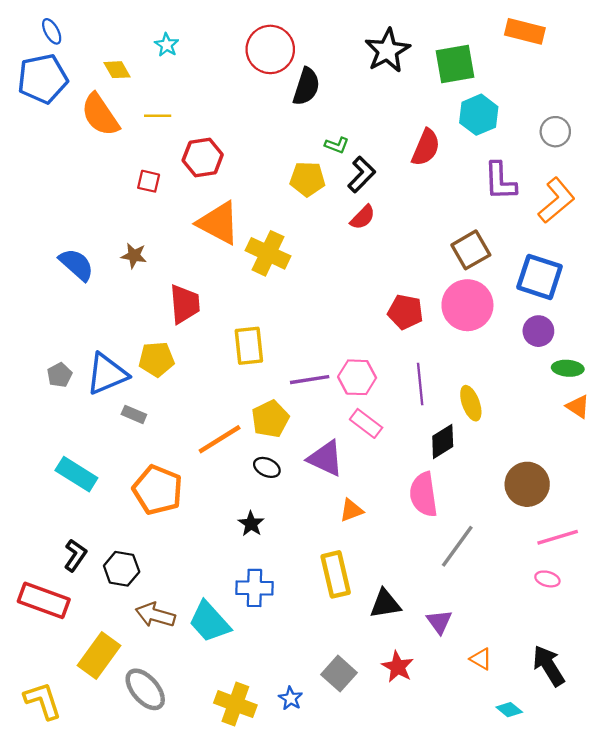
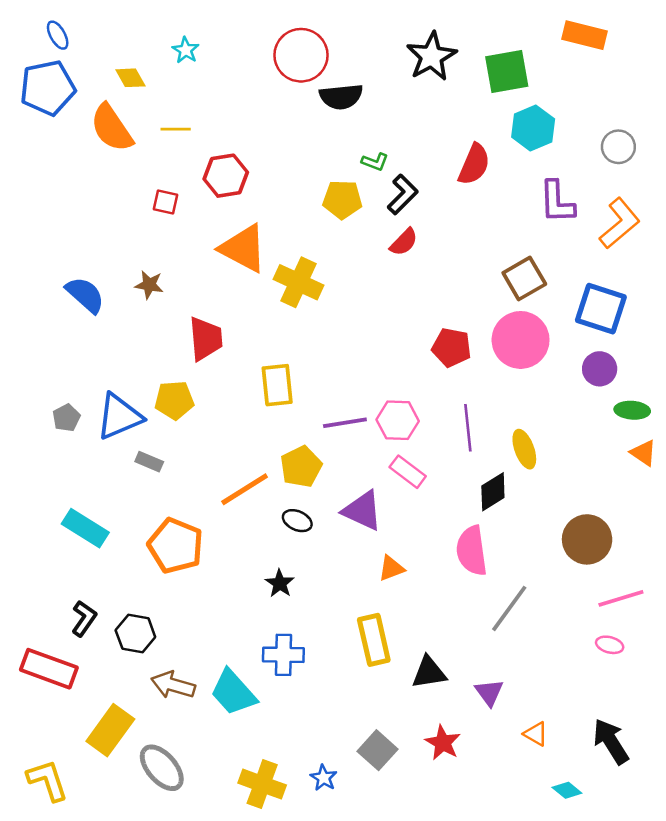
black semicircle: (306, 87) -> (341, 97), turned 66

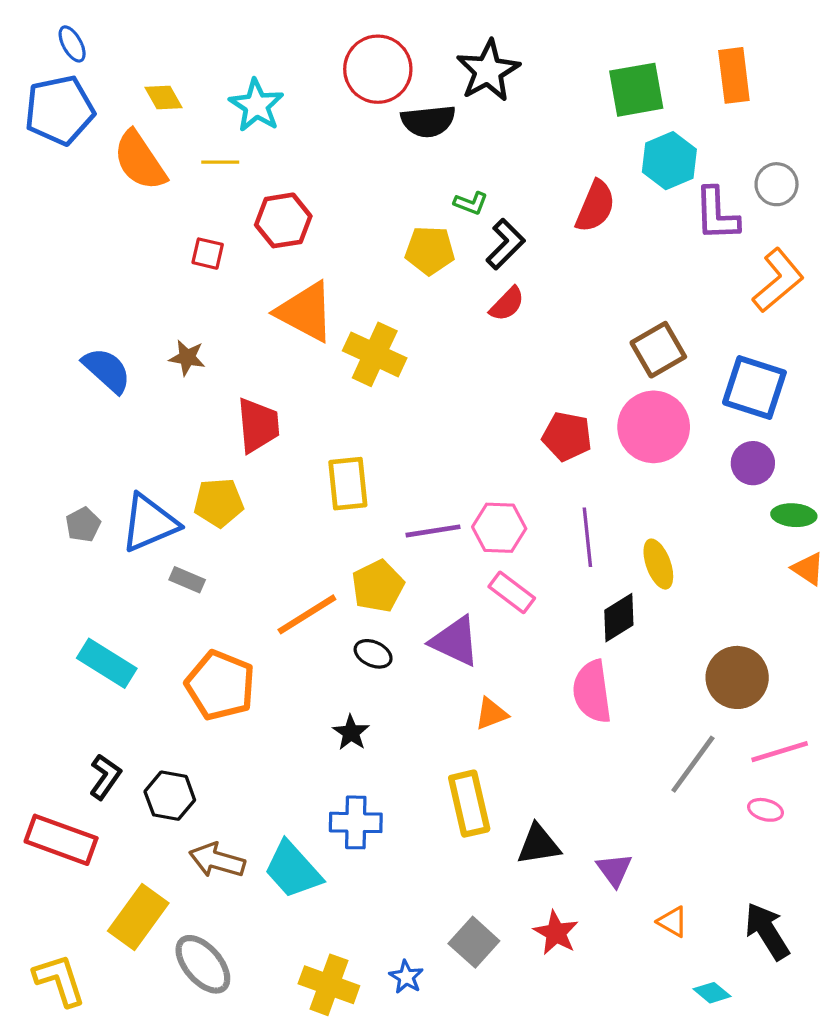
orange rectangle: (585, 35) -> (734, 75), moved, turned 69
cyan star: (186, 50) -> (256, 105), moved, size x1.6
black star: (431, 56) -> (488, 71), moved
purple L-shape: (557, 202) -> (717, 214), moved
gray line: (509, 608) -> (693, 764), moved

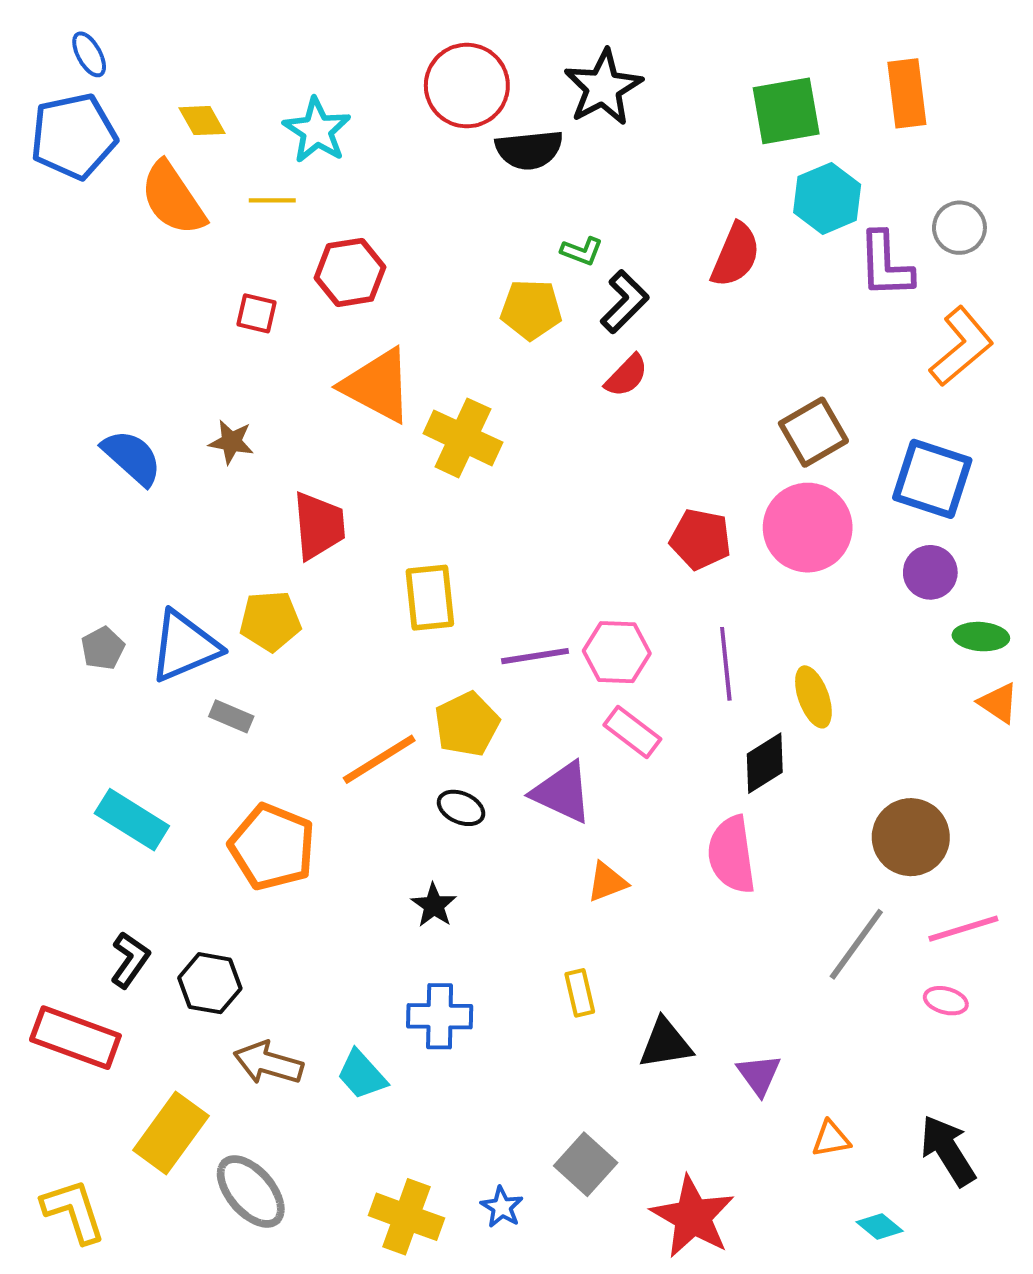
yellow rectangle: (469, 804) -> (580, 993), size x0.6
cyan trapezoid: (293, 870) -> (362, 1075), size x0.7
orange triangle: (673, 922) -> (831, 1139), turned -40
red star: (556, 933) -> (693, 1217), moved, size x1.5

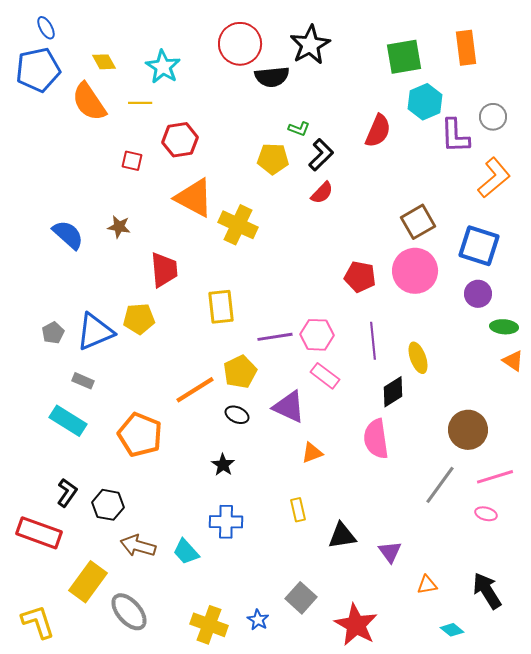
gray rectangle: (231, 716) -> (83, 381), moved

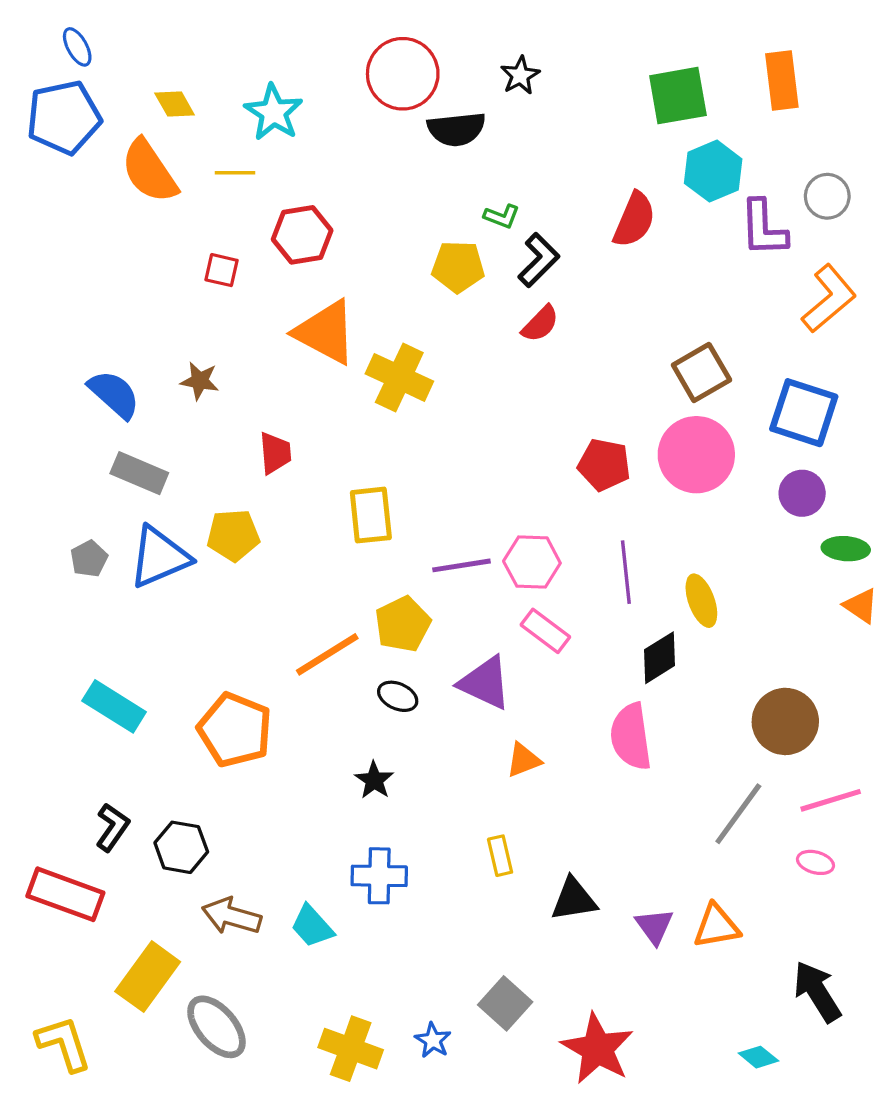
black star: (310, 45) -> (520, 75), size x0.6
red trapezoid: (164, 270) -> (275, 453), size x0.7
gray rectangle: (83, 381) -> (139, 473), moved, size x1.5
orange triangle: (427, 585) -> (716, 926), moved, size x1.4

